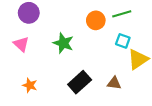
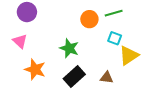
green star: (63, 43) -> (69, 48), moved
orange star: (30, 85) -> (35, 69), moved, size x1.5

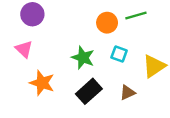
cyan square: (115, 38) -> (119, 54), moved
brown triangle: (107, 78) -> (128, 93), turned -32

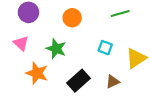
orange circle: (107, 23) -> (72, 18), moved
green star: (83, 58) -> (56, 49), moved

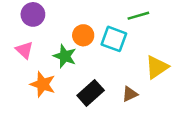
orange circle: (72, 18) -> (83, 35), moved
cyan square: (105, 48) -> (114, 39), moved, size x1.5

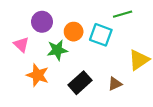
purple circle: (33, 14) -> (42, 22), moved
green star: (65, 56) -> (57, 50), turned -30

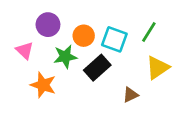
green line: (123, 14) -> (149, 32), moved, turned -42
black rectangle: (80, 83) -> (97, 68), moved

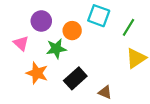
cyan square: (114, 39) -> (99, 16), moved
black rectangle: (97, 68) -> (75, 78), moved
brown triangle: (130, 95) -> (105, 92), moved, turned 48

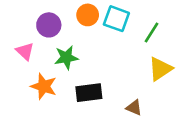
orange circle: (72, 31) -> (88, 15), moved
black rectangle: (75, 78) -> (89, 93), turned 35
brown triangle: (105, 92) -> (134, 108), moved

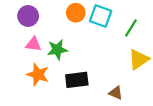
purple circle: (49, 25) -> (28, 16), moved
pink triangle: (25, 51) -> (33, 44), moved, turned -35

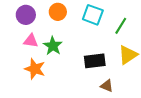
orange circle: (76, 13) -> (58, 12), moved
green star: (57, 50) -> (53, 46), turned -30
black rectangle: (77, 80) -> (95, 61), moved

